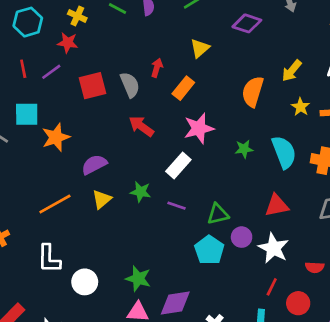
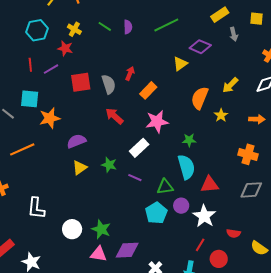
yellow triangle: (200, 48) -> (180, 64), moved
yellow star: (301, 107) -> (221, 115), moved
cyan semicircle: (284, 152) -> (186, 167), moved
orange line: (55, 204) -> (22, 149), moved
white circle: (85, 282) -> (72, 229), moved

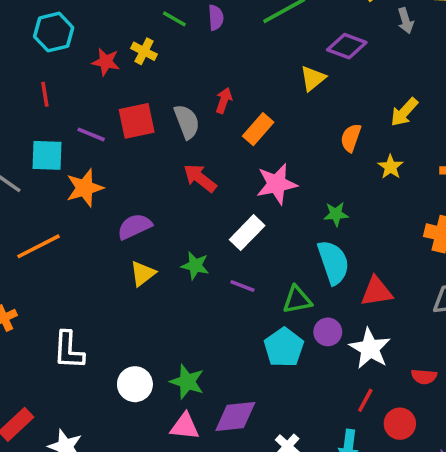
yellow cross: (74, 29) -> (144, 51), moved
purple line: (51, 69) -> (91, 134), moved, turned 56
orange semicircle: (200, 98) -> (351, 138), size x0.7

